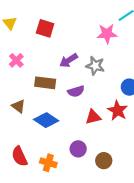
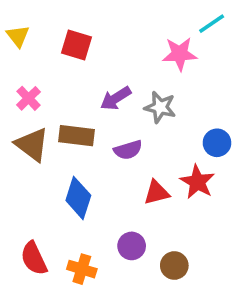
brown triangle: (18, 106) -> (32, 145), moved, size x1.5
blue diamond: (46, 120) -> (78, 198), turned 75

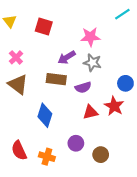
pink star: (180, 54) -> (90, 37), moved
brown rectangle: (76, 136) -> (56, 79), moved
purple semicircle: (128, 150) -> (83, 87), moved

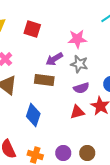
purple semicircle: (83, 87) -> (81, 88), moved
purple circle: (76, 143) -> (63, 153), moved

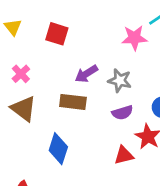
pink star: (77, 39) -> (134, 38), moved
red triangle: (77, 112) -> (124, 155), moved

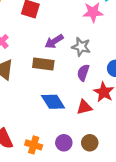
purple semicircle: (122, 113) -> (83, 73), turned 126
blue diamond: (58, 149) -> (53, 102), moved, turned -50

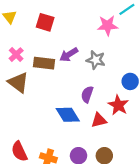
brown rectangle: (43, 64) -> (44, 63), moved
purple semicircle: (83, 73) -> (87, 94), moved

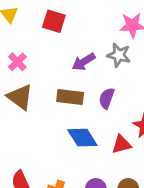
gray star: (96, 60) -> (119, 55), moved
brown rectangle: (44, 63) -> (70, 97), moved
purple semicircle: (87, 94) -> (107, 98), moved

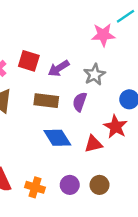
red square: (54, 21) -> (29, 61), moved
gray star: (119, 55) -> (95, 75), moved, turned 30

